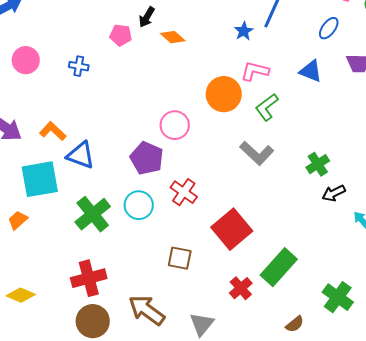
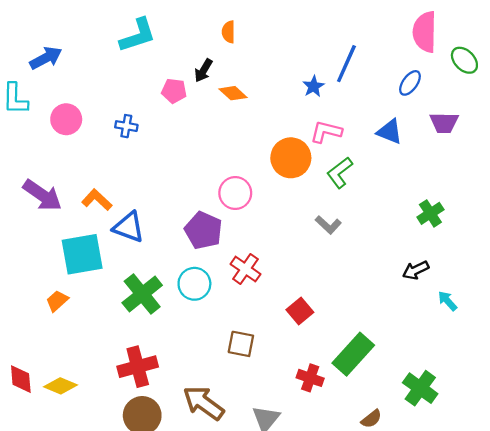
gray L-shape: (257, 153) -> (328, 225), size x0.7
green cross: (318, 164) -> (430, 213), moved
red square: (232, 229) -> (300, 311), size x0.6
red cross: (241, 288) -> (310, 378), turned -30

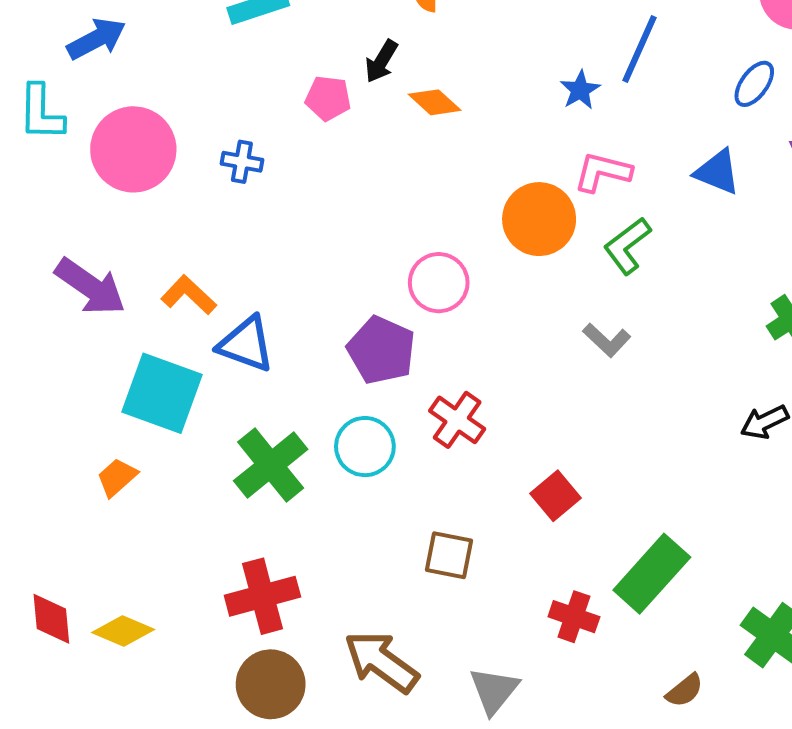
pink circle: (66, 119) -> (133, 149), size x1.5
cyan square: (82, 254) -> (162, 393), turned 30

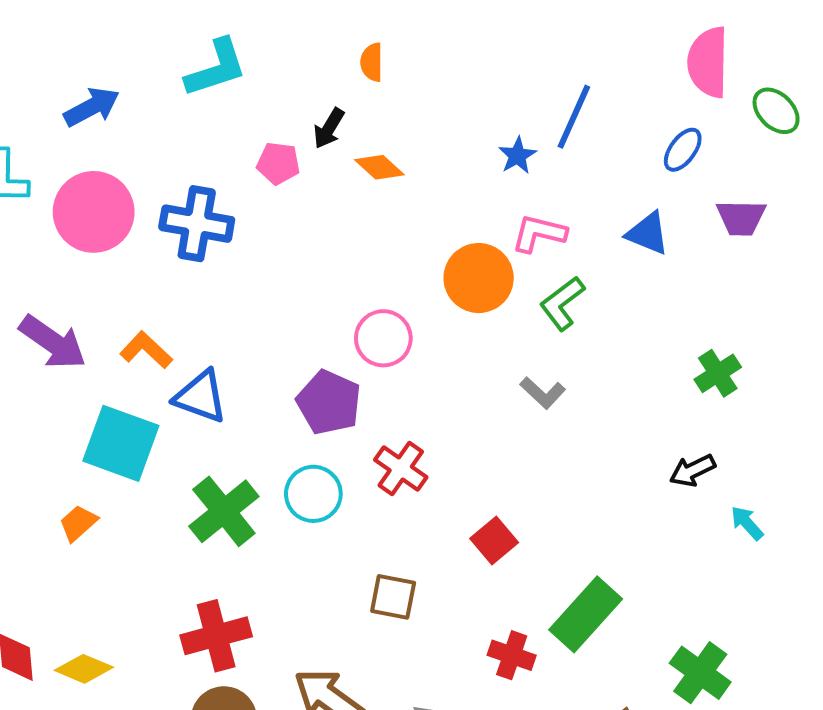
blue arrow: (96, 39) -> (92, 107), moved
blue cross: (242, 162) -> (197, 224), size x1.8

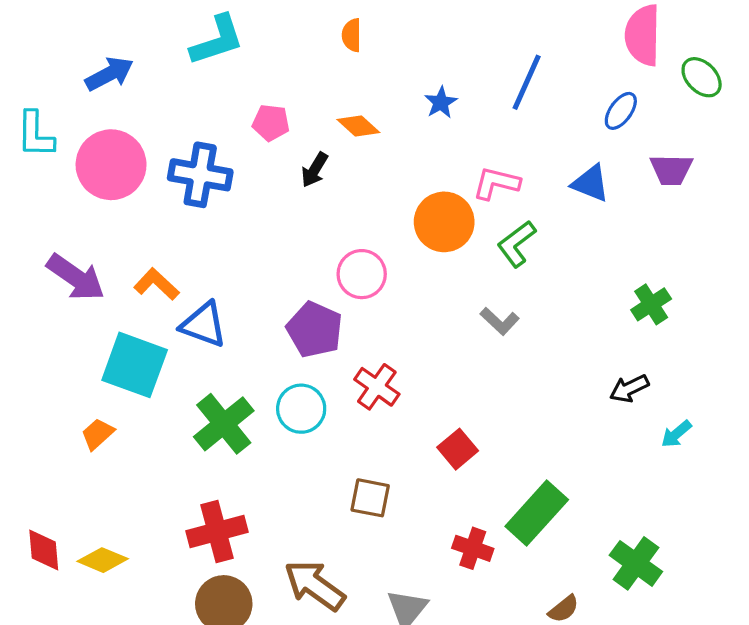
black arrow: (329, 128) -> (315, 170), moved
blue star: (517, 156) -> (441, 102), moved
cyan arrow: (747, 523) -> (676, 434), turned -88

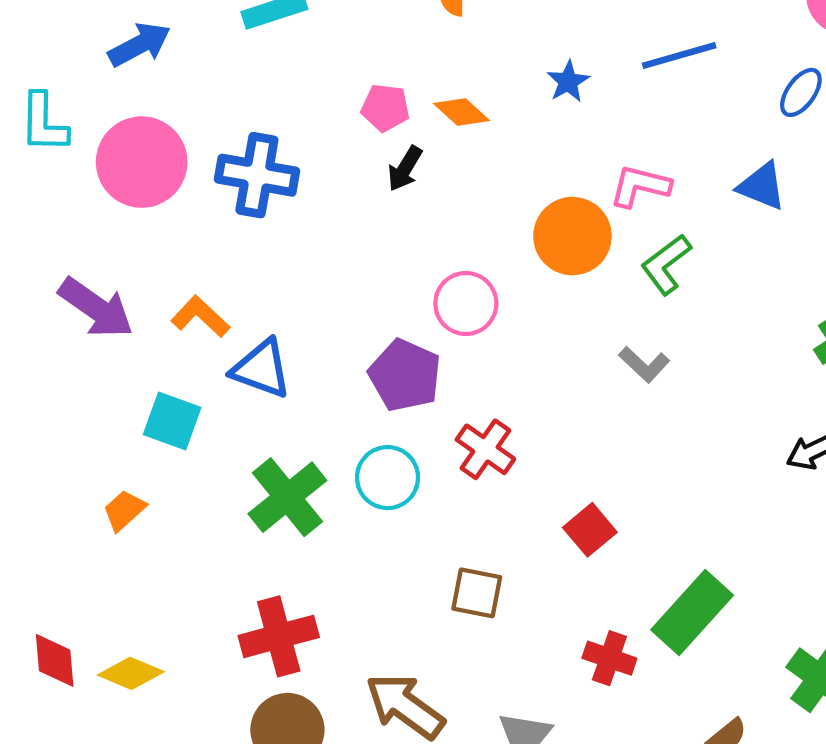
blue line: (527, 82) -> (679, 55), turned 50
pink pentagon: (271, 123) -> (385, 108), moved
cyan square: (135, 365) -> (172, 421), size x0.7

